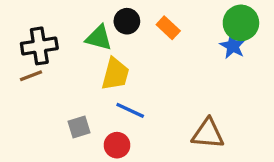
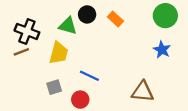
black cross: (39, 46) -> (27, 31), turned 30
blue star: (233, 46) -> (162, 50), moved
yellow trapezoid: (115, 74) -> (59, 53), moved

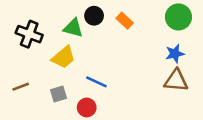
blue star: (162, 50) -> (175, 54), turned 30
brown line: (21, 52) -> (21, 87), moved
yellow trapezoid: (59, 53) -> (63, 57), turned 35
brown triangle: (143, 92) -> (176, 81), moved

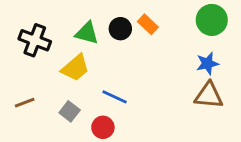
black circle: (94, 16) -> (120, 29), moved
gray square: (59, 94) -> (70, 111), turned -35

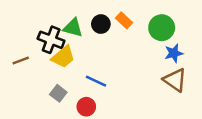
green circle: (212, 20) -> (162, 28), moved
black cross: (35, 40) -> (51, 40), moved
brown triangle: (209, 95) -> (175, 80), turned 30
brown line: (25, 103) -> (21, 60), moved

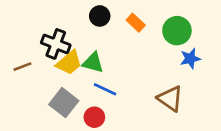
black circle: (101, 24) -> (100, 16), moved
green triangle: (73, 28) -> (93, 63), moved
brown triangle: (175, 80) -> (170, 99), moved
gray square: (58, 93) -> (64, 103), size x1.5

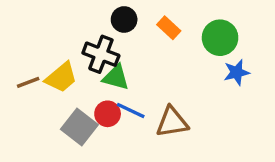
black cross: (56, 44) -> (101, 54), moved
yellow trapezoid: (69, 63) -> (61, 77), moved
brown triangle: (170, 99) -> (172, 122), moved, turned -44
red circle: (94, 117) -> (108, 114), moved

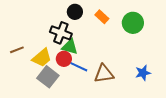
blue star: (237, 72) -> (143, 73), moved
yellow trapezoid: (61, 77) -> (42, 58), moved
red circle: (108, 114) -> (64, 59), moved

